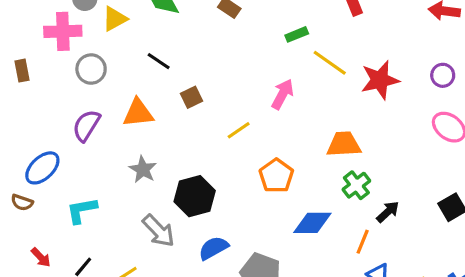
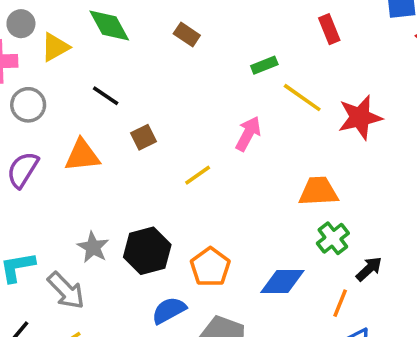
gray star: (143, 169) -> (93, 247), moved
orange pentagon: (276, 176) -> (210, 267), moved
gray arrow: (159, 231) -> (66, 291), moved

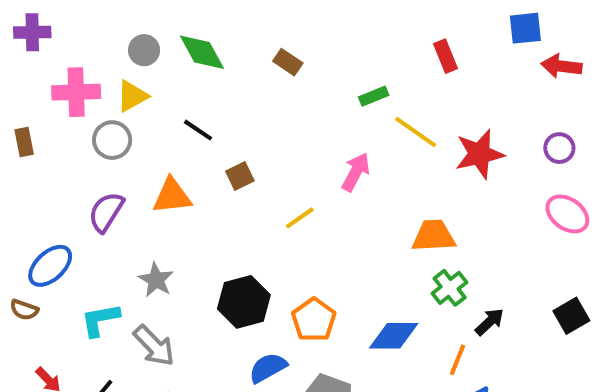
gray circle: (21, 24) -> (144, 50), moved
yellow triangle: (55, 47) -> (132, 96), moved
gray star: (93, 247) -> (156, 280), moved

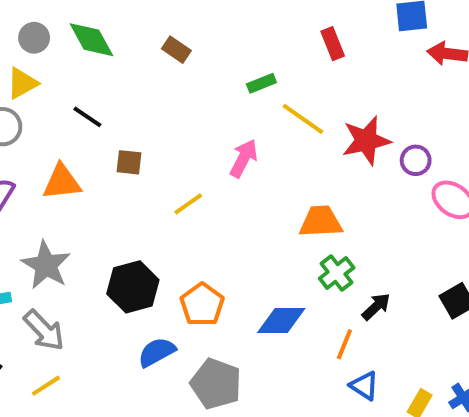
purple circle: (559, 148) -> (416, 160), moved
brown square: (240, 176) -> (129, 162), turned 32
gray star: (156, 280) -> (46, 265), size x1.4

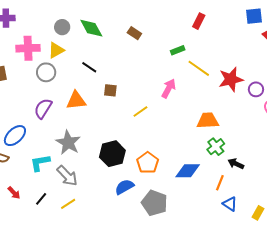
red rectangle: (333, 44) -> (199, 21), moved, turned 49
black arrow: (376, 307) -> (236, 164), turned -112

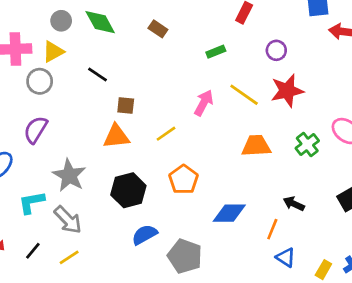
yellow line: (199, 68) -> (244, 95), moved
purple circle: (256, 89) -> (276, 50), moved
orange triangle: (76, 100) -> (116, 136), moved
green cross: (216, 147) -> (307, 144), moved
orange pentagon: (148, 163) -> (184, 179), moved

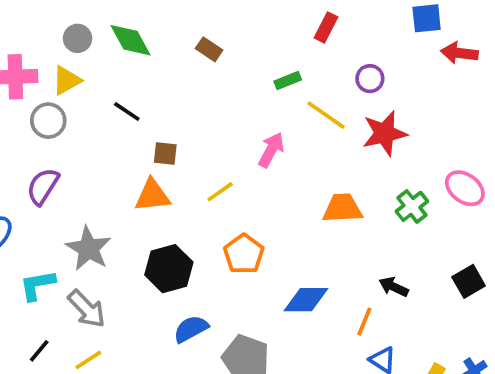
yellow line: (244, 95) -> (326, 115), moved

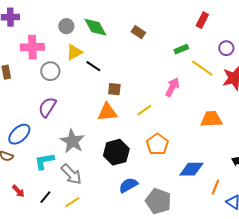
yellow triangle: (67, 80) -> (74, 52), moved
orange line: (364, 322) -> (215, 187), moved

